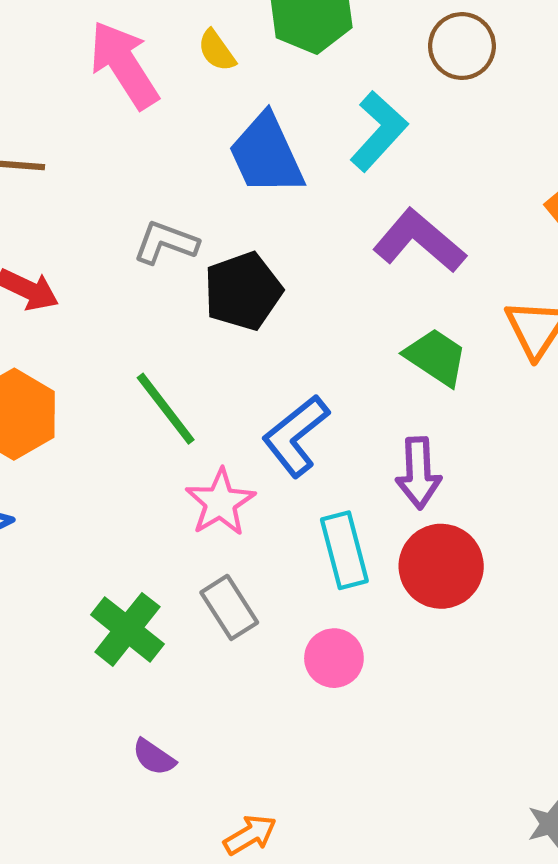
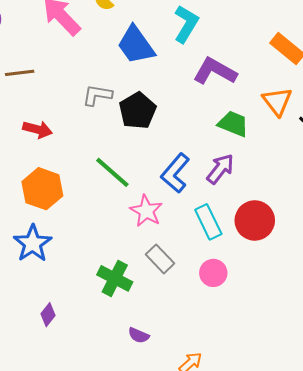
purple arrow: (418, 473) -> (220, 169), moved, turned -128

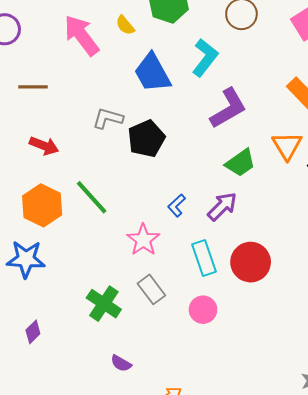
purple L-shape: (215, 71) -> (228, 108), turned 114
green trapezoid: (233, 124) -> (240, 163), turned 116
green line: (112, 172) -> (92, 197), moved
blue L-shape: (175, 173) -> (177, 205), size x0.6
blue star: (33, 244) -> (26, 259), turned 30

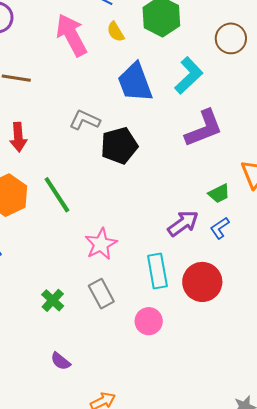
red arrow: (44, 146) -> (18, 137), turned 56
green trapezoid: (240, 163) -> (219, 193), moved, size x0.7
blue L-shape: (177, 205) -> (220, 228), moved
green cross: (104, 304) -> (53, 300), size x0.7

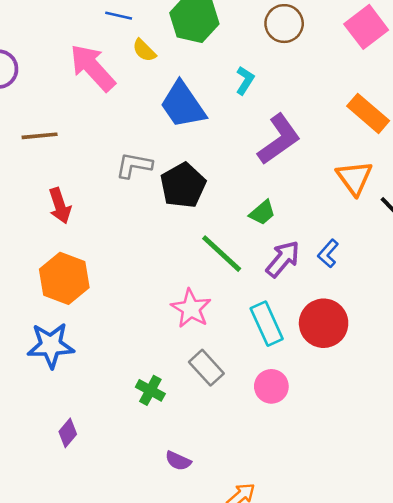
cyan L-shape: (189, 75) -> (245, 80), size x0.6
green trapezoid: (219, 193) -> (262, 213), moved
green line: (57, 195) -> (222, 254), moved

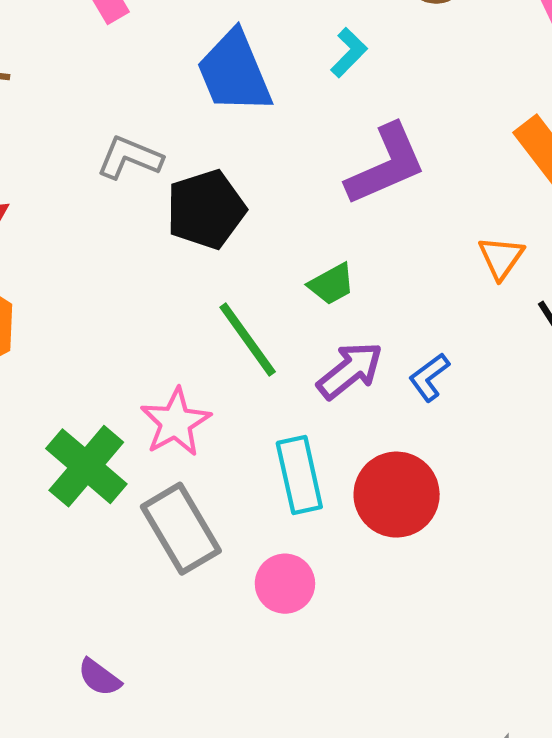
orange triangle: (354, 178) -> (501, 258), size x0.7
gray rectangle: (206, 368) -> (181, 529), size x1.4
green cross: (150, 390) -> (86, 466), moved, size x1.6

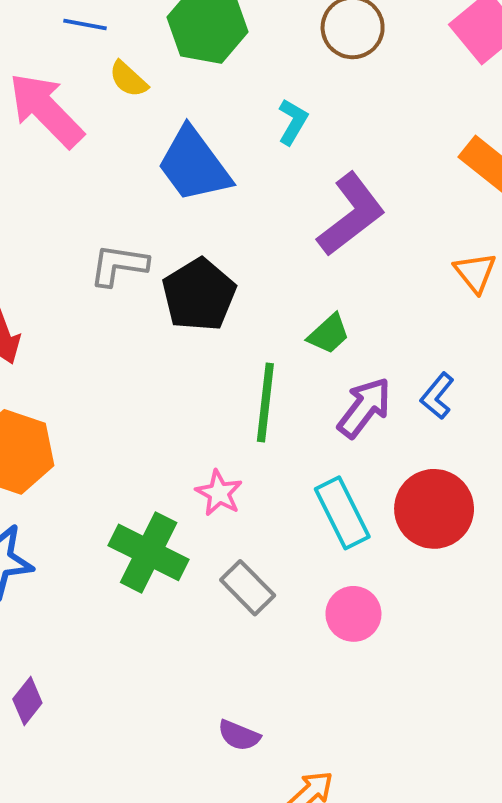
green line: (248, 339) -> (265, 403), turned 56
pink star: (176, 422) -> (219, 493), size x0.7
gray rectangle: (181, 529) -> (248, 588), size x0.7
purple semicircle: (99, 677) -> (239, 735), moved

